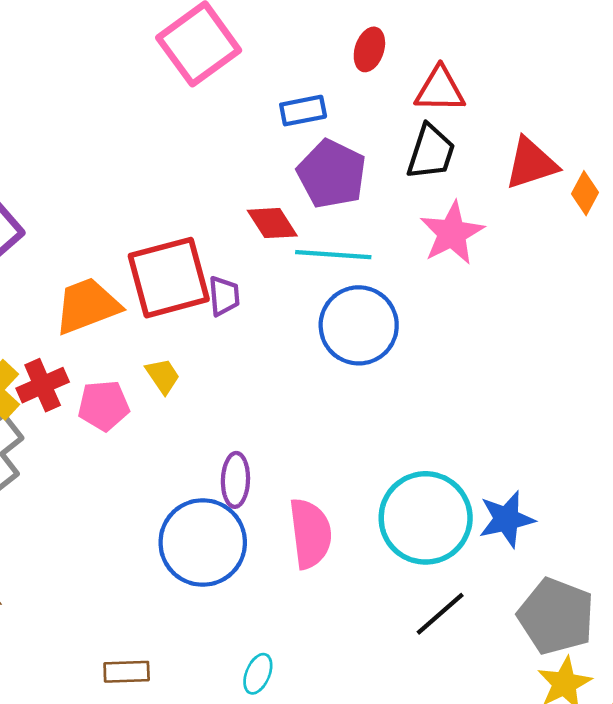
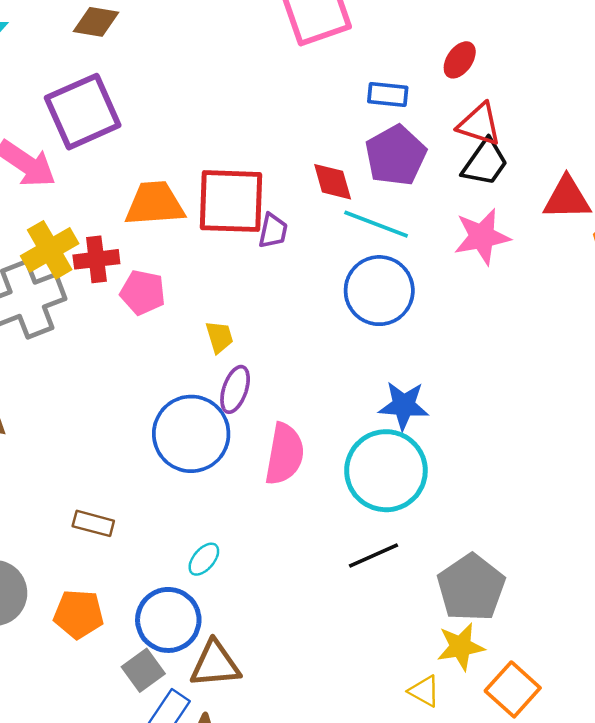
red triangle: (440, 90) -> (479, 124), moved
yellow trapezoid: (163, 376) -> (219, 337), moved
blue star: (507, 519) -> (404, 405), moved

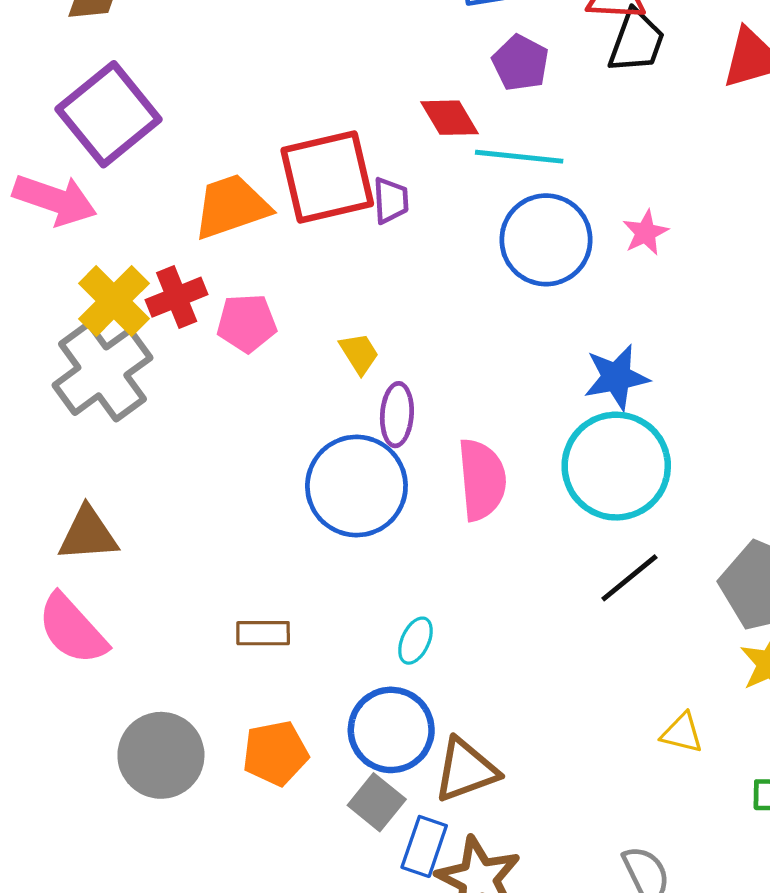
purple pentagon: (396, 156) -> (521, 63), size x0.7
pink star: (482, 237) -> (645, 233), moved, size x0.6
yellow triangle: (424, 691) -> (682, 733), moved

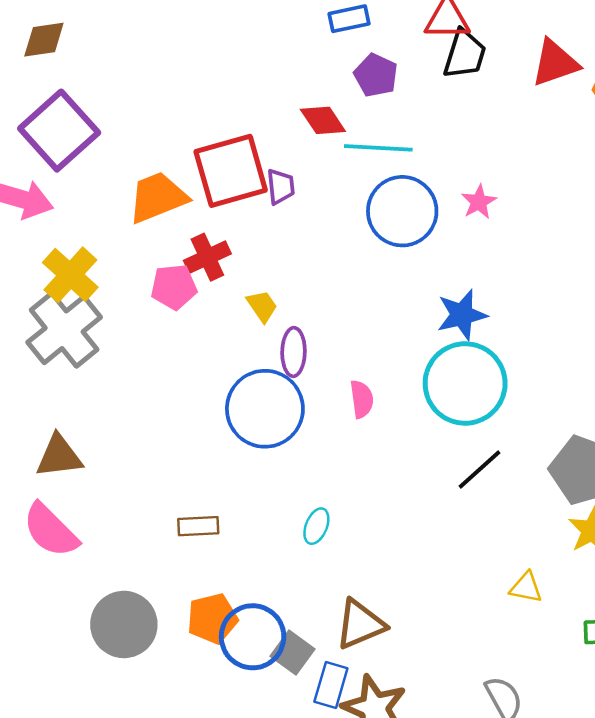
red cross: (177, 297) -> (207, 257), moved
pink semicircle: (482, 480) -> (362, 399), size x0.6
blue circle: (391, 730) -> (253, 637), moved

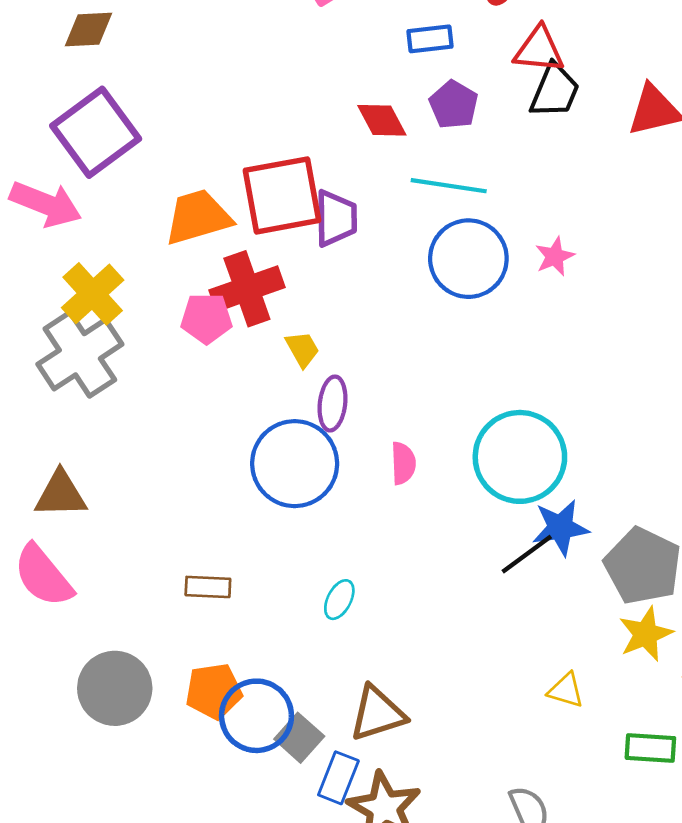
red diamond: (323, 120) -> (382, 120), moved
purple trapezoid: (281, 187) -> (336, 218), size x1.4
red cross: (207, 257) -> (247, 289), size x1.4
blue star: (462, 315) -> (560, 528), moved

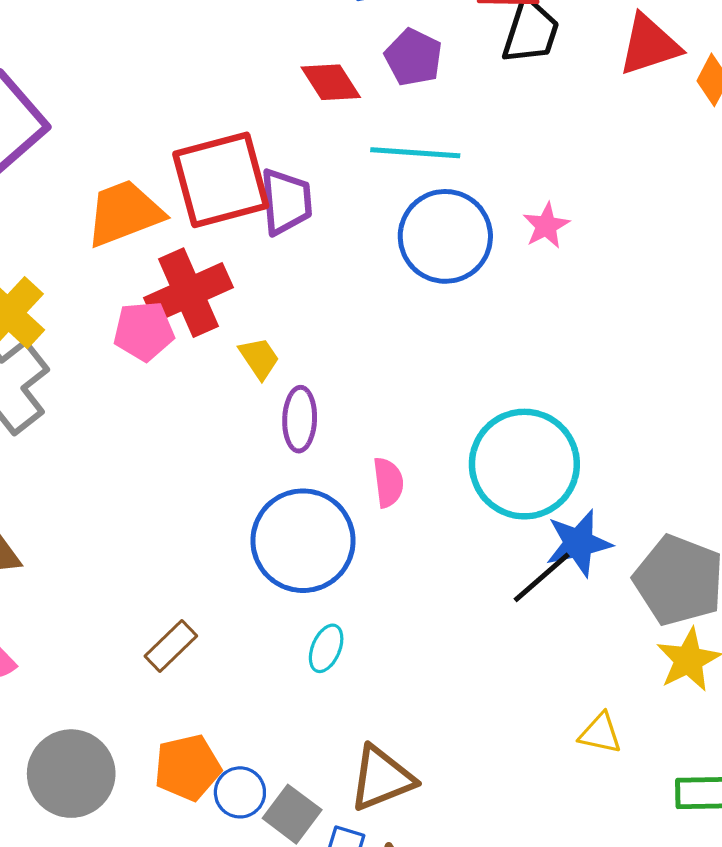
blue circle: (295, 464) -> (303, 541), moved
brown rectangle: (208, 587) -> (171, 646), turned -42
blue circle: (256, 716) -> (240, 792), size x0.6

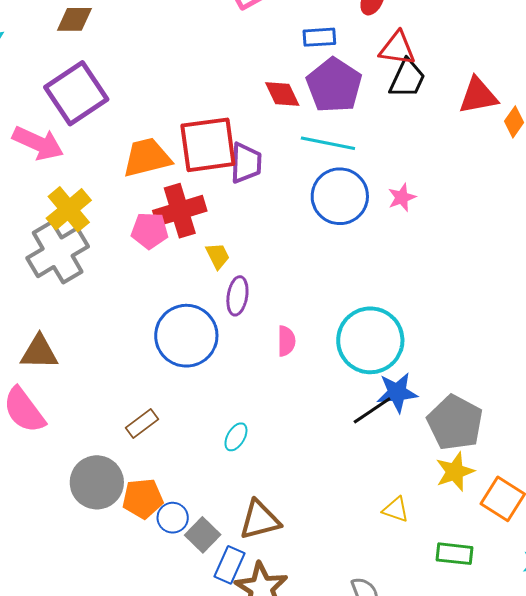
purple pentagon: (413, 57) -> (334, 85), size x1.6
blue circle: (303, 541) -> (186, 336), moved
gray circle: (71, 774) -> (97, 482), moved

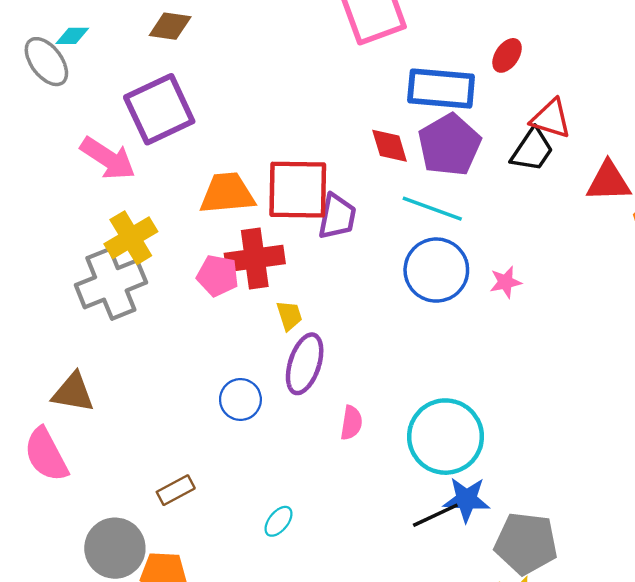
blue rectangle: (319, 37) -> (441, 89), size x1.8
red triangle: (397, 48) -> (551, 119), moved
purple ellipse: (237, 296) -> (305, 364), size x1.4
blue circle: (186, 336) -> (240, 399), size x0.6
gray pentagon: (455, 423) -> (526, 543), turned -30

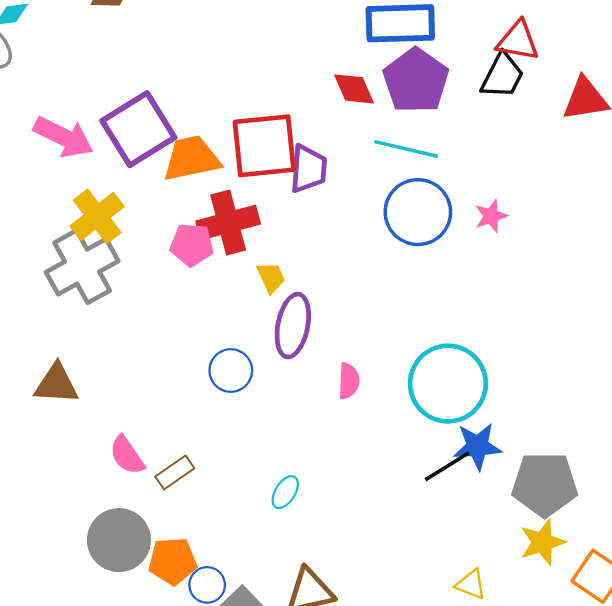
purple square: (159, 109) -> (138, 129), moved
pink semicircle: (46, 455) -> (127, 455), moved, size x0.7

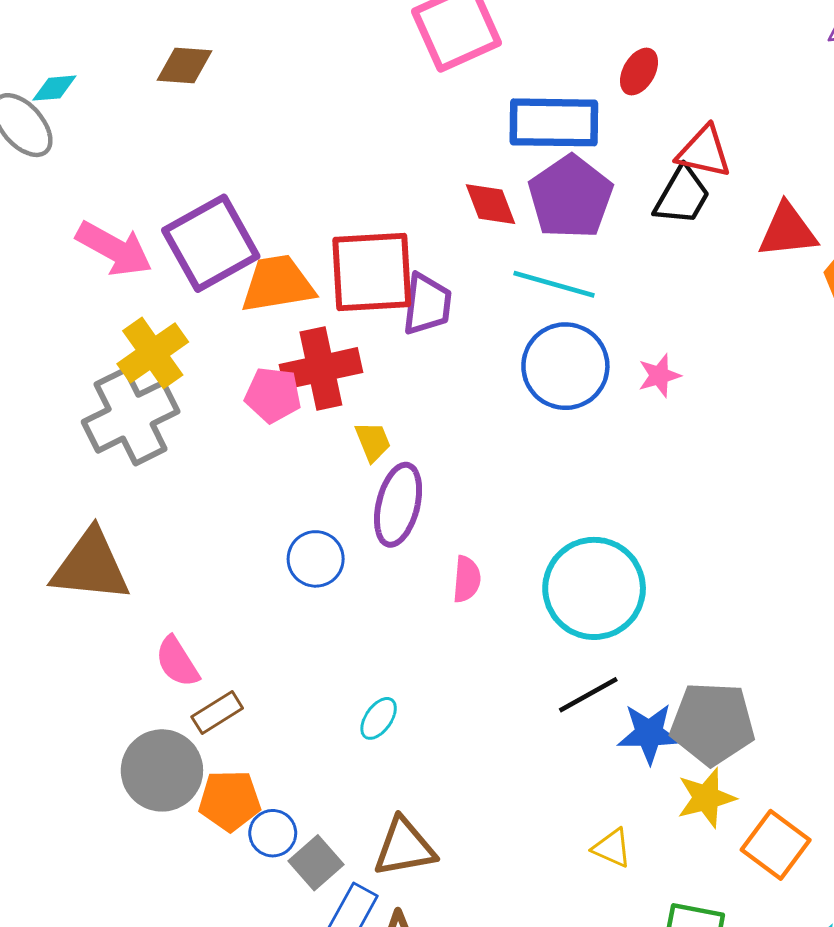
brown triangle: (56, 384) -> (91, 566), size x1.4
blue star: (477, 446) -> (649, 733), moved
brown rectangle: (175, 472) -> (217, 712), moved

